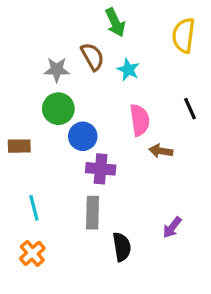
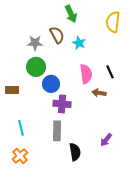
black line: (190, 109) -> (110, 72), moved

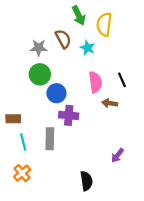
yellow semicircle: (113, 22) -> (104, 24), moved
brown rectangle: (12, 90) -> (13, 119), moved
gray rectangle: (57, 131) -> (50, 139), moved
black semicircle: (75, 152) -> (86, 181), moved

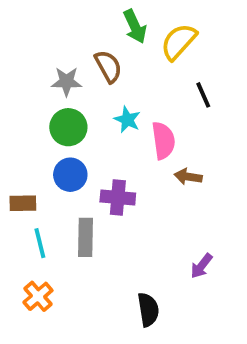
yellow semicircle: (104, 24) -> (179, 42), turned 35
cyan star: (88, 48) -> (127, 120), moved
black line: (122, 80) -> (203, 95), moved
blue circle: (56, 93) -> (70, 175), moved

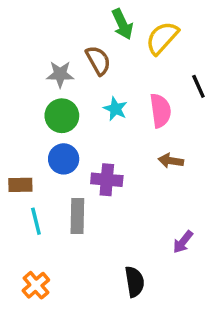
black line: (203, 95) -> (198, 86), moved
pink semicircle: (163, 140) -> (160, 111), moved
orange cross: (38, 296) -> (36, 285), moved

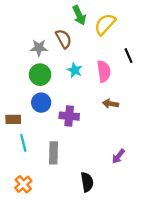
gray rectangle: (77, 216) -> (53, 153), moved

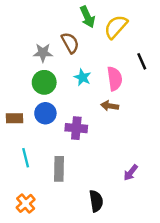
brown arrow: (111, 104) -> (110, 106), moved
brown rectangle: (13, 119) -> (14, 118), moved

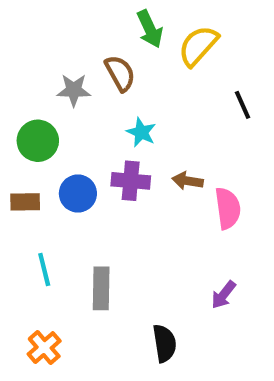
pink semicircle: (115, 79) -> (228, 208), moved
green circle: (44, 82) -> (38, 141), moved
purple cross: (76, 128) -> (131, 181), moved

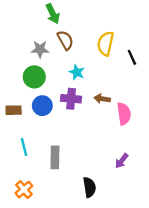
green arrow: (150, 29) -> (53, 14), moved
yellow semicircle: (198, 46) -> (106, 44), moved, turned -30
green circle: (38, 141) -> (34, 77), moved

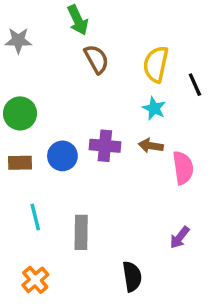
gray star: (40, 49) -> (18, 40), moved
cyan star: (77, 72) -> (154, 108), moved
green circle: (34, 77) -> (20, 113), moved

